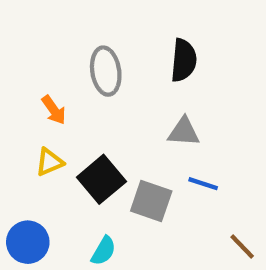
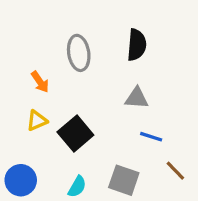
gray square: (151, 201) -> (124, 180), moved
brown line: (242, 246) -> (175, 171), moved

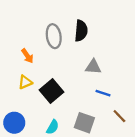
black semicircle: (137, 45) -> (81, 31), moved

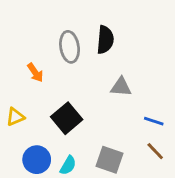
yellow triangle: (25, 82) -> (15, 117), moved
blue line: (103, 93) -> (154, 121), moved
blue circle: (14, 123) -> (37, 160), moved

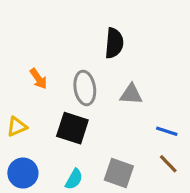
gray ellipse: (70, 47) -> (85, 88), moved
black square: (67, 118) -> (72, 128), turned -32
blue circle: (37, 160) -> (23, 173), moved

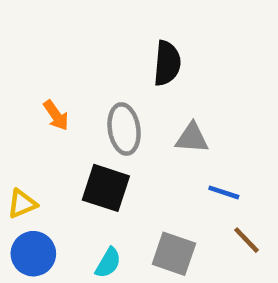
yellow triangle: (17, 127) -> (22, 204), moved
blue line: (167, 131) -> (224, 192), moved

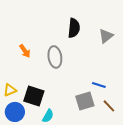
gray triangle: (192, 138) -> (106, 36), moved, turned -42
black square: (106, 188) -> (34, 96), moved
gray square: (174, 254) -> (85, 101), moved, turned -36

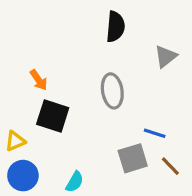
black semicircle: (74, 28) -> (115, 27), moved
gray ellipse: (55, 57) -> (112, 91), moved
black square: (34, 96) -> (53, 116), moved

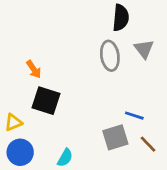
black semicircle: (115, 27) -> (121, 18), moved
gray triangle: (166, 56) -> (144, 49), turned -30
gray ellipse: (112, 91) -> (110, 56), moved

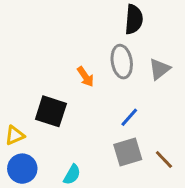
gray triangle: (144, 49) -> (159, 69), moved, turned 30
orange arrow: (34, 69) -> (86, 77), moved
blue line: (134, 116) -> (129, 117), moved, turned -66

